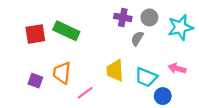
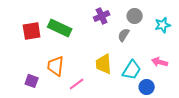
purple cross: (123, 17) -> (102, 16), moved, turned -35
cyan star: (180, 27) -> (163, 25), size x0.7
cyan trapezoid: (146, 77) -> (132, 70), turned -80
purple square: (35, 81) -> (32, 81), moved

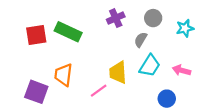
cyan trapezoid: (132, 70) -> (150, 66), moved
purple square: (32, 81) -> (36, 92), size x1.5
pink line: (77, 84) -> (99, 91), moved

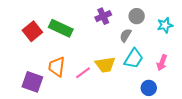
red square: (36, 35) -> (32, 31), turned -30
pink arrow: (182, 70) -> (162, 63), turned -84
yellow trapezoid: (118, 73) -> (105, 65), turned -95
pink line: (99, 91) -> (83, 73), moved

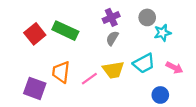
cyan star: (165, 25) -> (162, 33), moved
gray semicircle: (125, 35) -> (112, 38), moved
cyan trapezoid: (134, 59) -> (144, 63), turned 30
pink arrow: (162, 63) -> (174, 68), turned -84

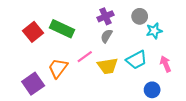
pink arrow: (174, 68) -> (166, 64), turned -140
orange trapezoid: (61, 72) -> (58, 68), turned 30
pink line: (89, 79) -> (85, 57), moved
purple square: (35, 88) -> (33, 84), turned 35

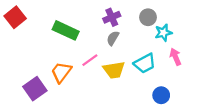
red square: (33, 32) -> (15, 17), moved
pink arrow: (166, 64) -> (175, 57), moved

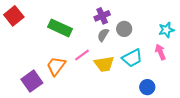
gray circle: (148, 17) -> (124, 29), moved
cyan star: (163, 33) -> (166, 30), moved

